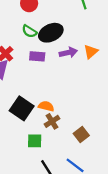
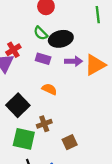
orange triangle: (91, 52) -> (95, 65), size x1.5
orange semicircle: (46, 106) -> (49, 89), moved
green square: (35, 141) -> (24, 139), size x1.5

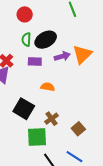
green semicircle: (41, 33) -> (26, 39), turned 64

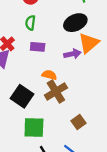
black ellipse: (46, 40) -> (75, 23), moved
purple arrow: (62, 56) -> (72, 54), moved
brown cross: (51, 119) -> (56, 92), moved, size x1.5

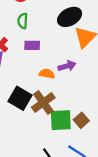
purple arrow: (72, 54) -> (67, 66), moved
brown cross: (56, 92) -> (43, 103), moved
green square: (34, 127) -> (61, 120), moved

